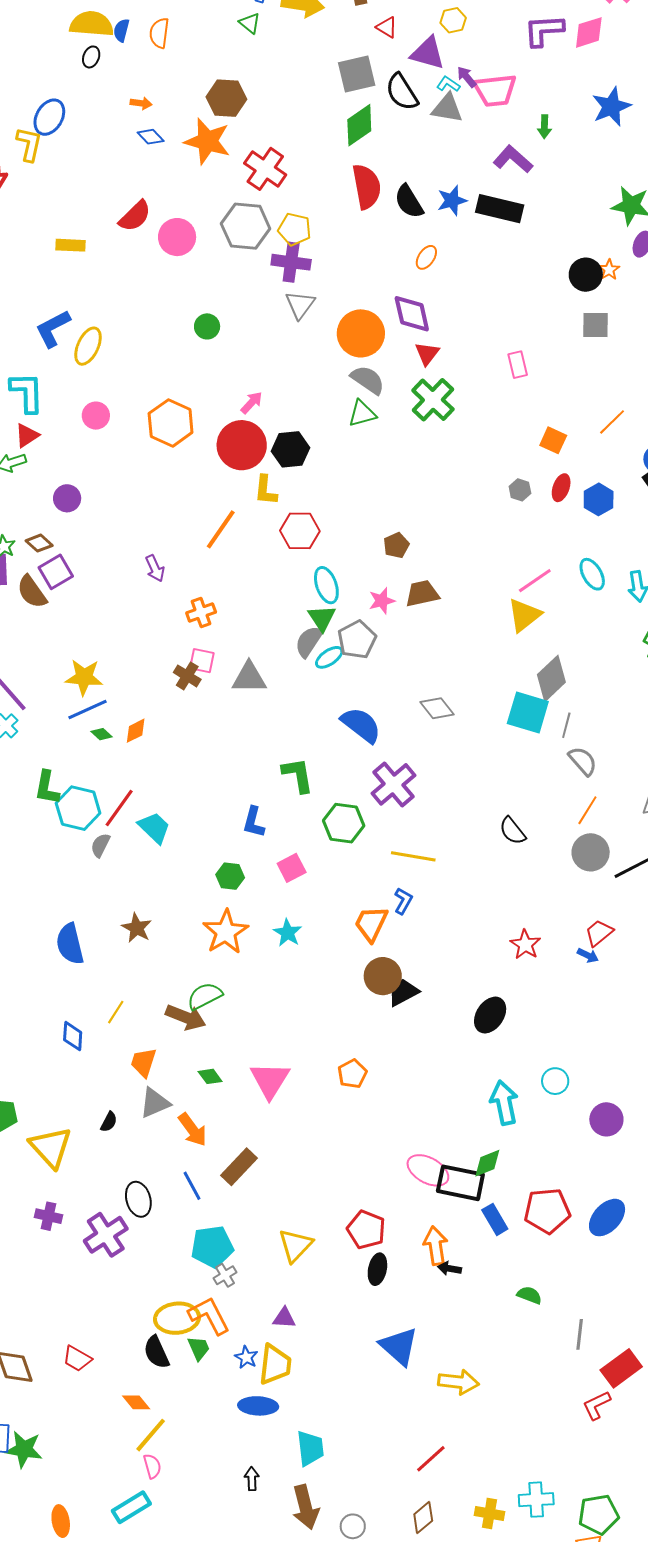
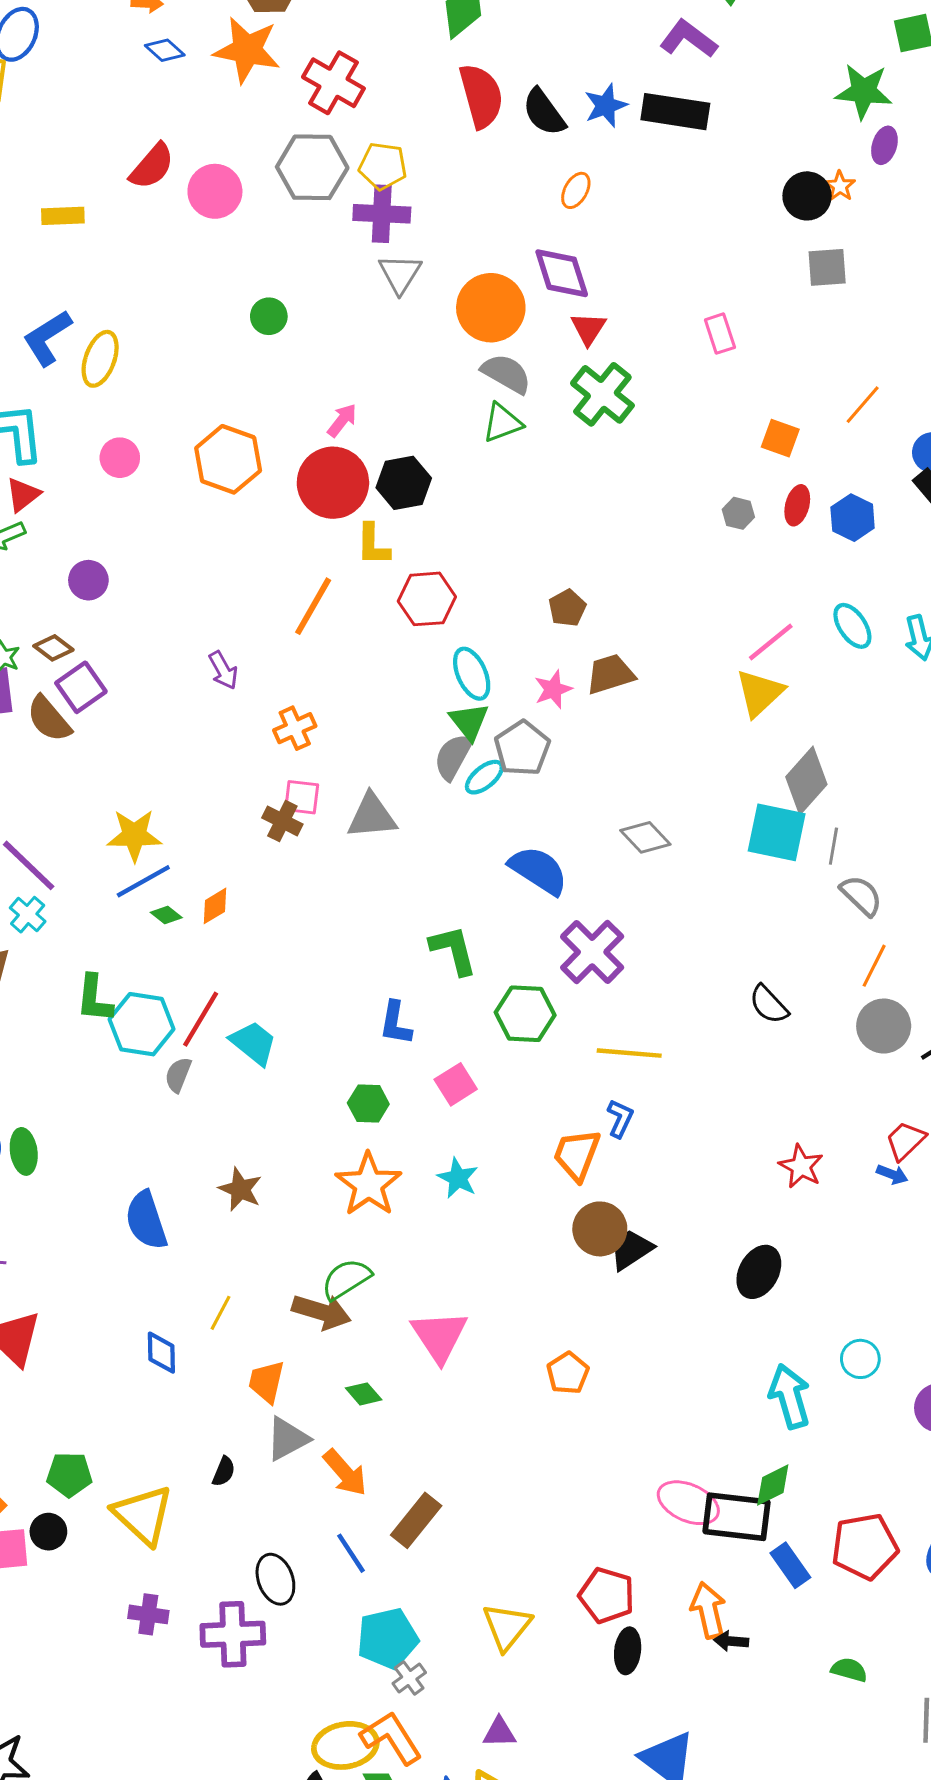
pink triangle: (270, 1080) -> (439, 1336), moved
purple cross: (106, 1235) -> (233, 1634), turned 36

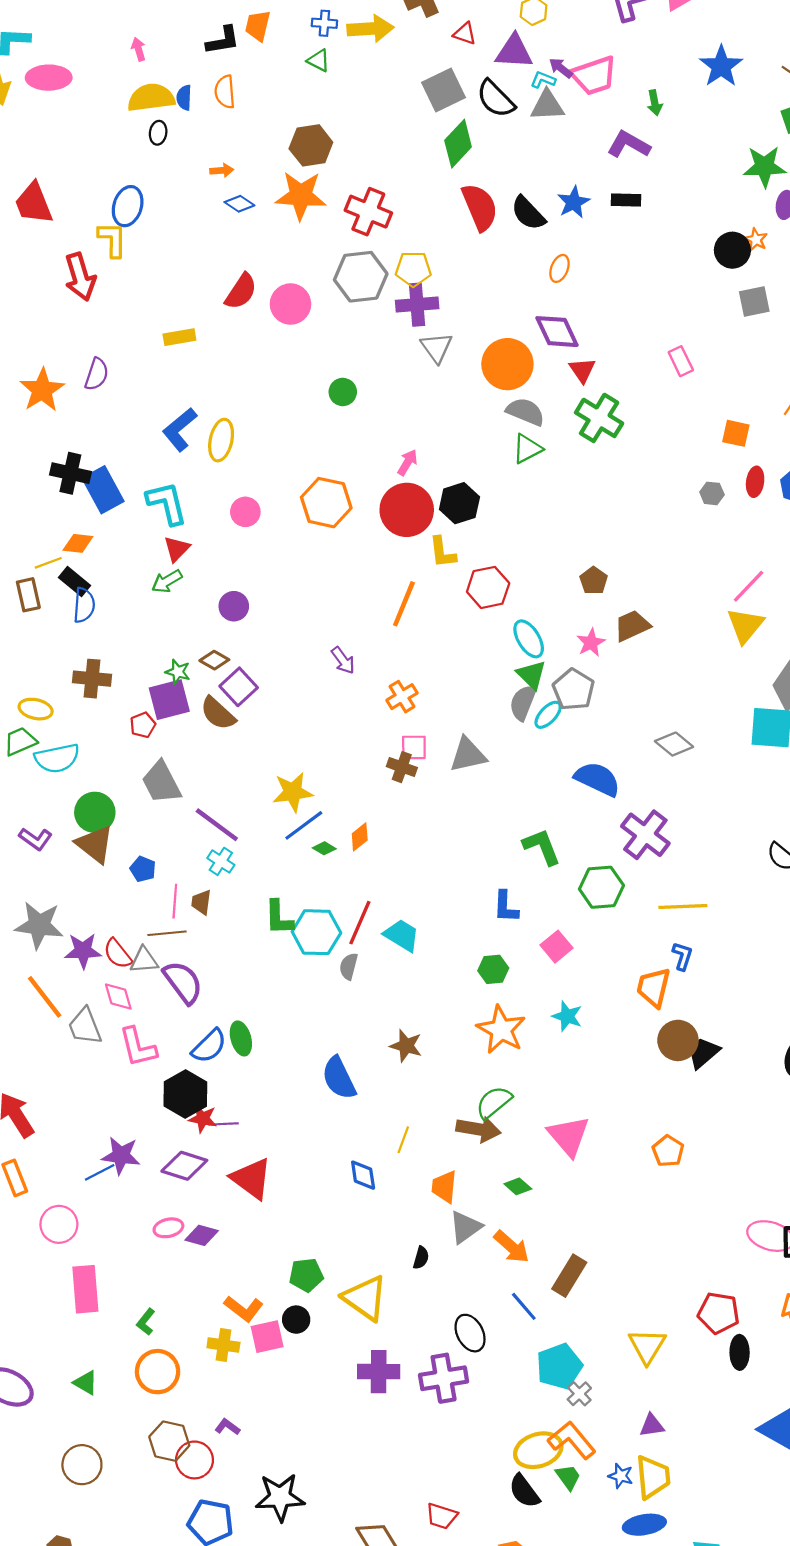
black rectangle: (675, 112) -> (626, 200), size x0.6
purple cross: (148, 1614) -> (379, 1372), size x1.4

